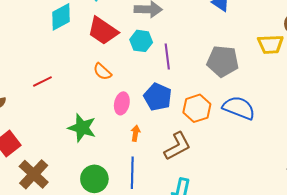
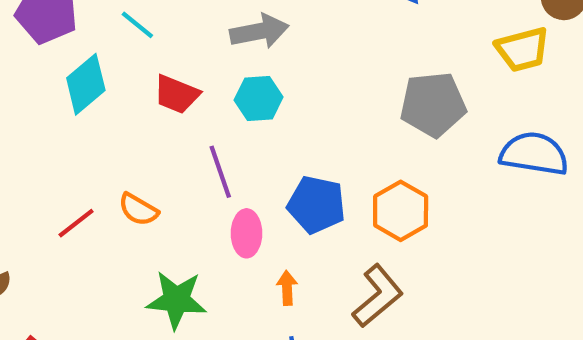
red trapezoid: (103, 31) -> (177, 94), size x0.7
purple line: (167, 56) -> (220, 172), moved
orange semicircle: (102, 72) -> (138, 209), moved
blue semicircle: (239, 108) -> (534, 154), moved

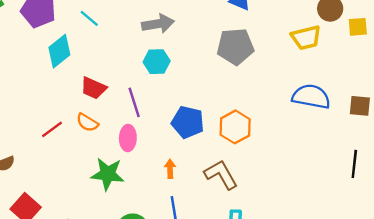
red trapezoid: (177, 94) -> (93, 88), moved
gray pentagon: (433, 104) -> (235, 47), moved
pink ellipse: (246, 233) -> (128, 138), moved
brown L-shape: (378, 296) -> (221, 175), turned -81

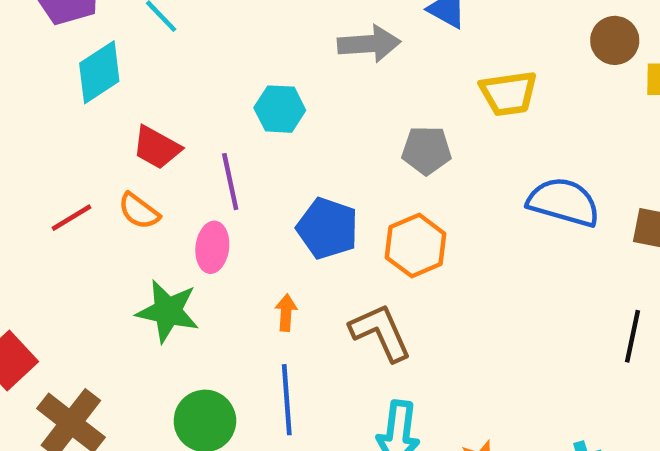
gray arrow: (158, 24) -> (369, 44), moved
yellow trapezoid: (306, 38) -> (508, 93), moved
gray pentagon: (235, 47) -> (426, 150), moved, size x0.7

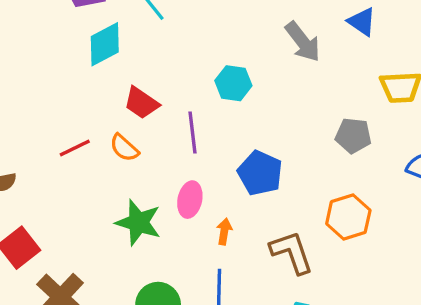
gray arrow: (369, 44) -> (303, 42), turned 51
gray pentagon: (426, 150) -> (353, 136), moved
orange hexagon: (416, 246) -> (348, 217), moved
pink ellipse: (212, 247) -> (190, 200), moved

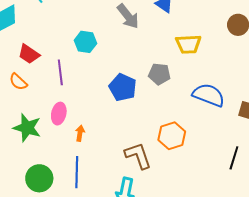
blue pentagon: (260, 173) -> (123, 87), moved
orange hexagon: (348, 217) -> (172, 136), moved
brown L-shape: (292, 252) -> (138, 156), moved

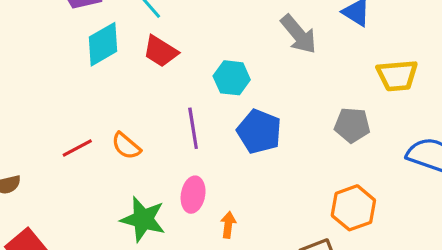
red trapezoid: (29, 54) -> (160, 51), moved
blue pentagon: (123, 87) -> (259, 131), moved
orange hexagon: (172, 136) -> (353, 208), moved

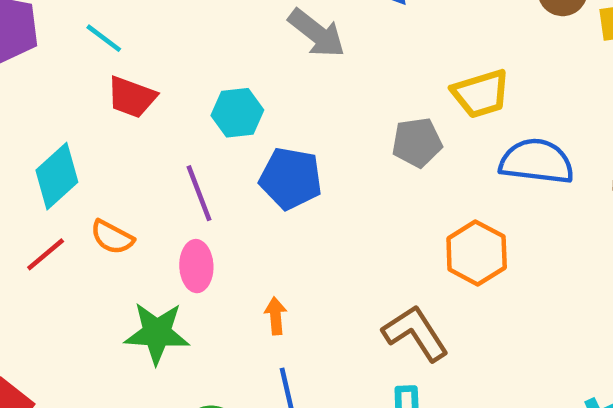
cyan diamond: (103, 44) -> (57, 176), moved
yellow trapezoid: (397, 76) -> (481, 94), moved
pink ellipse: (193, 195) -> (196, 266), moved
orange hexagon: (353, 208) -> (477, 253), moved

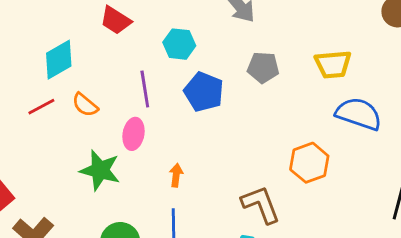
gray pentagon: (417, 142) -> (263, 67), moved

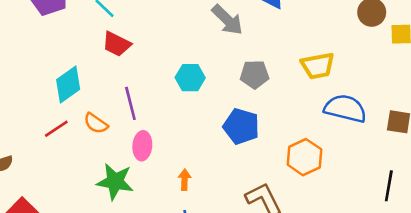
cyan hexagon: (179, 44) -> (190, 78), moved
purple line: (145, 89) -> (130, 103), moved
blue pentagon: (204, 92) -> (241, 126), moved

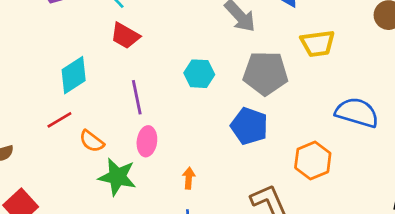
yellow trapezoid: (318, 66) -> (318, 43), moved
gray pentagon: (255, 74) -> (265, 73), size x1.5
orange semicircle: (96, 123) -> (92, 141), moved

